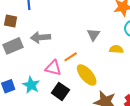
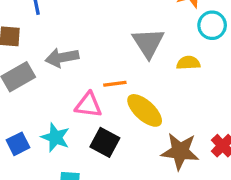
gray triangle: (93, 35) -> (148, 43), size x1.5
orange line: (71, 57) -> (115, 84), turned 32

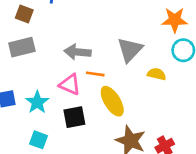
gray arrow: (62, 58) -> (78, 52), moved
black square: (105, 142) -> (74, 117), turned 35

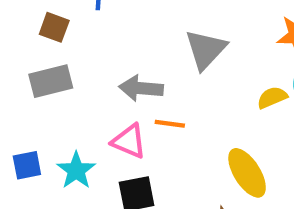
gray triangle: (130, 50) -> (206, 49), moved
yellow semicircle: (157, 74) -> (272, 98), moved, turned -36
yellow ellipse: (112, 101) -> (247, 173), moved

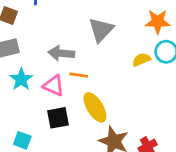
cyan star: (76, 170) -> (21, 79), moved
yellow ellipse: (247, 173) -> (95, 107), moved

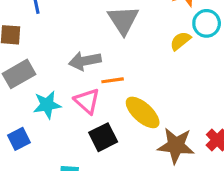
cyan star: (21, 79) -> (47, 105), turned -30
pink triangle: (54, 86) -> (87, 101), turned 35

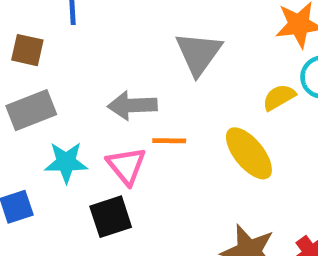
yellow ellipse: (143, 112) -> (249, 153), moved
black square: (103, 137) -> (111, 217), moved

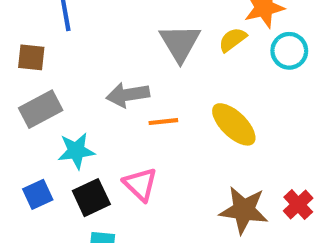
yellow semicircle: (279, 97) -> (233, 40), moved
pink triangle: (126, 166) -> (140, 184), moved
black square: (111, 217) -> (91, 198), moved

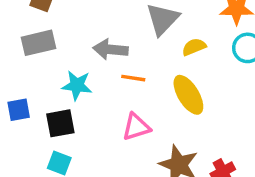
yellow semicircle: (233, 40) -> (194, 47), moved
cyan star: (76, 151) -> (77, 85), moved
pink triangle: (140, 184) -> (136, 127), moved, turned 44

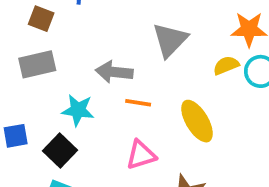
yellow semicircle: (194, 47) -> (226, 65), moved
black square: (60, 123) -> (60, 151), turned -36

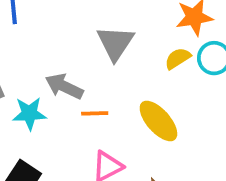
gray arrow: (114, 72) -> (64, 86), turned 30
cyan star: (78, 110) -> (29, 114), moved

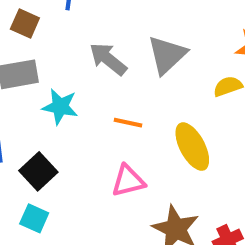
gray arrow: (64, 86) -> (108, 59), moved

